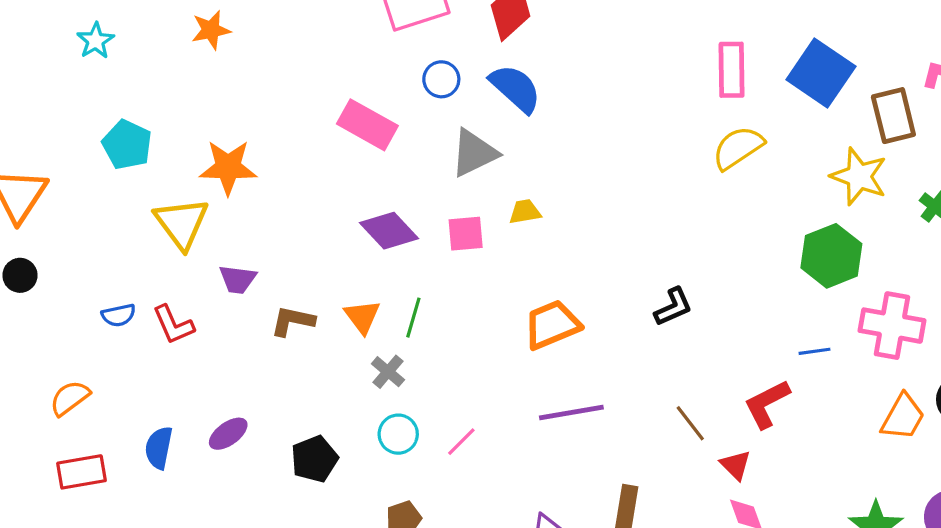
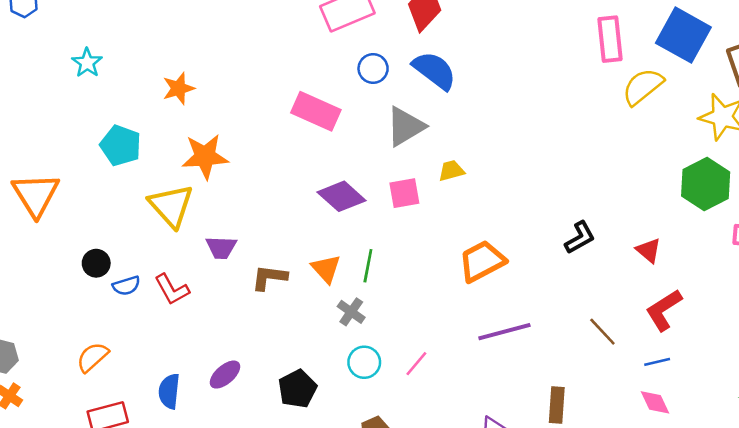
orange star: (211, 30) -> (179, 88), moved
yellow semicircle: (738, 148) -> (643, 87), moved
black circle: (20, 275) -> (96, 263), moved
blue line: (814, 351) -> (657, 362), moved
red triangle: (736, 465) -> (649, 250), moved

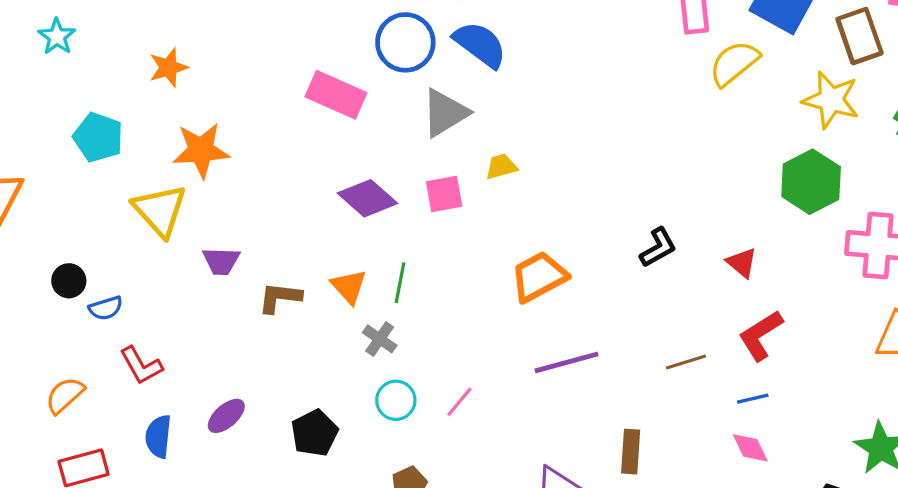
blue circle: (373, 69) -> (405, 42), size x1.6
red L-shape: (172, 289) -> (141, 366), moved
brown line: (602, 332) -> (686, 362), turned -64

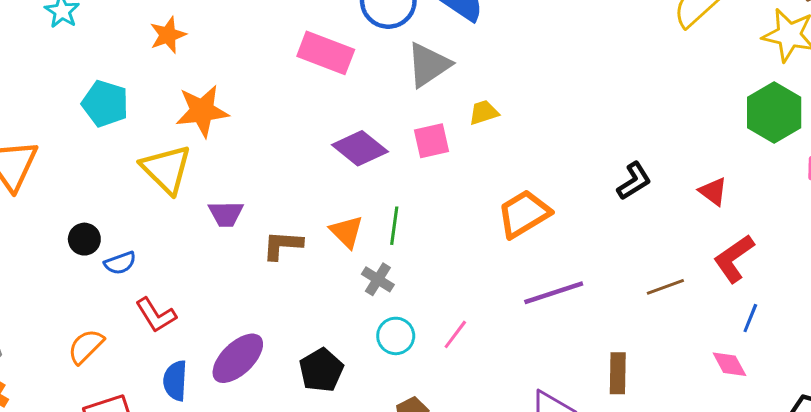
blue line: (753, 399) -> (750, 318), moved, turned -52
purple ellipse: (226, 416) -> (238, 358), size x1.5

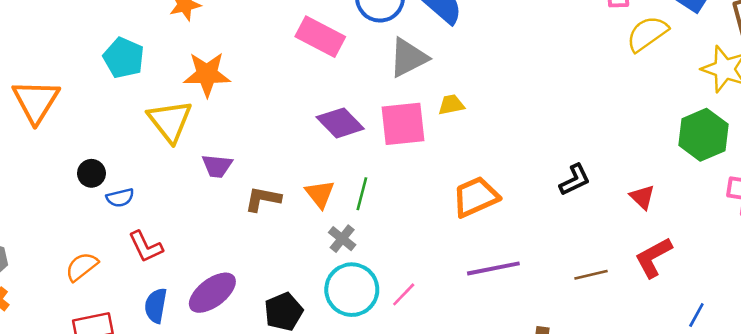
pink square: (431, 141) -> (403, 124), size x1.5
blue line: (750, 318) -> (696, 315), moved
cyan circle: (396, 336) -> (352, 290), size x1.6

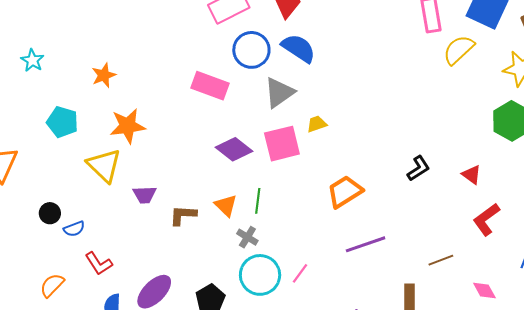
brown line: (591, 275) -> (441, 260), moved

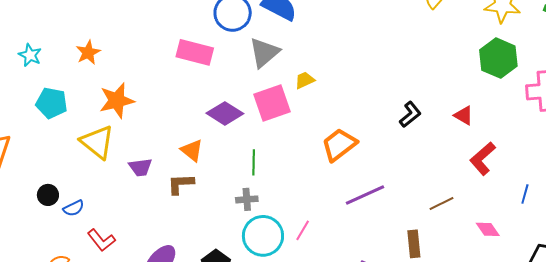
cyan star: (32, 60) -> (30, 55), moved
orange triangle: (226, 205) -> (192, 150), moved
gray cross: (247, 237) -> (247, 199), turned -30

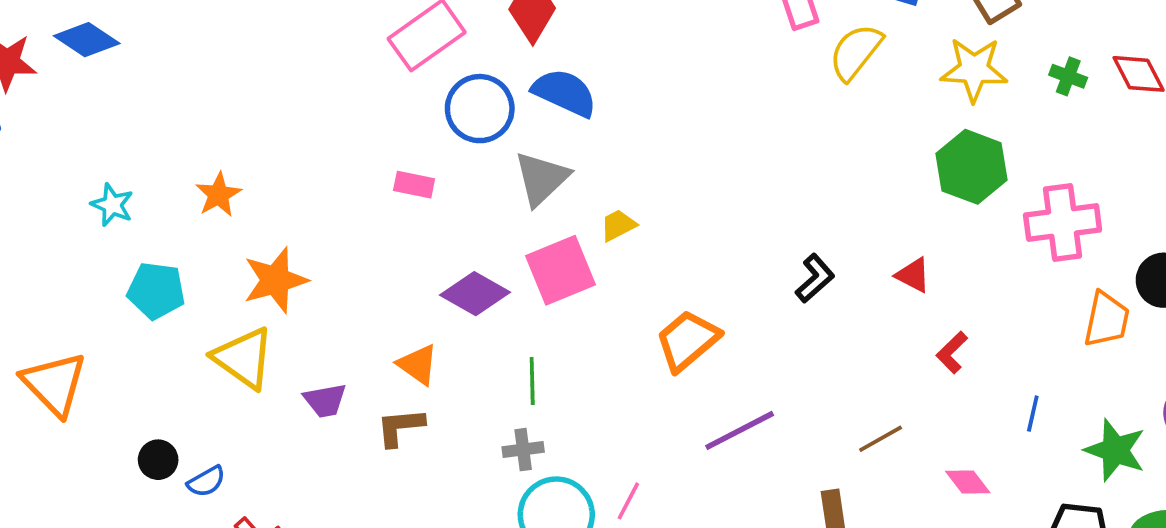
pink rectangle: (195, 52) -> (414, 185), size x0.6
red L-shape: (483, 159) -> (952, 352), size x0.7

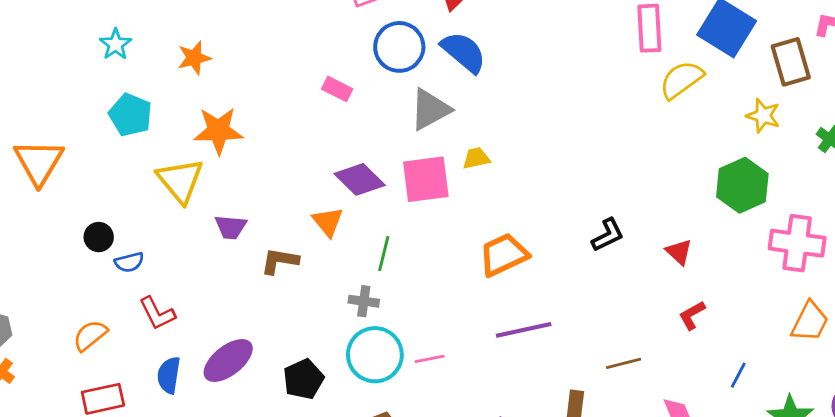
yellow star: (974, 70) -> (763, 116), size x0.7
orange triangle: (418, 365) -> (328, 222), moved
pink line: (628, 501) -> (430, 359), turned 36

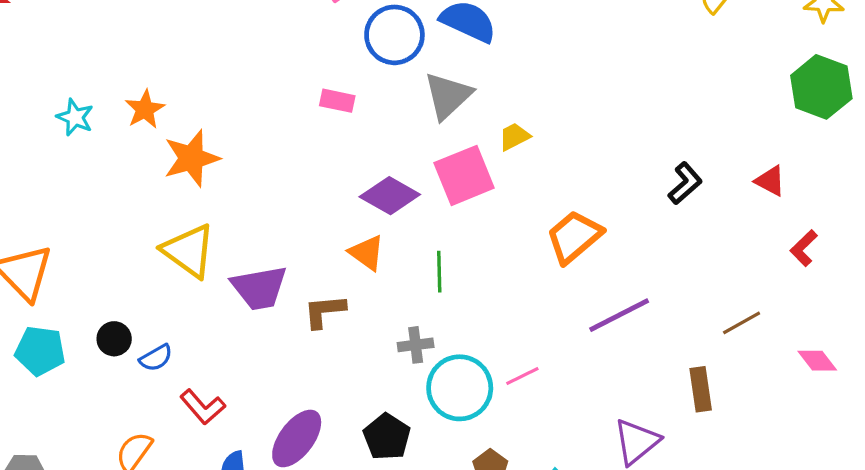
orange star: (194, 58) -> (145, 109), moved
cyan pentagon: (130, 115) -> (40, 351), moved
orange star: (218, 131) -> (191, 158), moved
purple trapezoid: (231, 227) -> (259, 288), size x1.5
gray cross: (364, 301) -> (416, 345), moved

